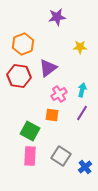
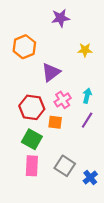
red hexagon: (19, 76) -> (32, 107), moved

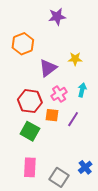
yellow star: (85, 50) -> (75, 59), moved
purple line: (87, 120) -> (73, 119), moved
pink rectangle: (32, 166) -> (30, 167), moved
gray square: (65, 166) -> (59, 177), moved

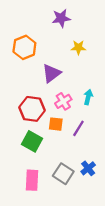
yellow star: (75, 59) -> (78, 47), moved
blue cross: (85, 167) -> (88, 168), moved
gray square: (59, 177) -> (63, 174), moved

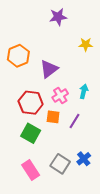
orange hexagon: (24, 47) -> (18, 56), moved
yellow star: (78, 47) -> (86, 44), moved
pink rectangle: (32, 180) -> (31, 170), turned -36

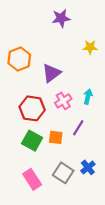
orange square: (53, 117) -> (56, 137), moved

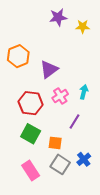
yellow star: (90, 47) -> (83, 26), moved
orange square: (56, 137) -> (55, 143), moved

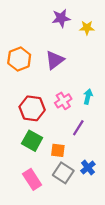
purple triangle: (49, 69) -> (55, 60), moved

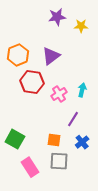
red hexagon: (32, 108) -> (32, 82), moved
green square: (32, 141) -> (15, 139), moved
blue cross: (88, 168) -> (82, 142), moved
gray square: (63, 173) -> (59, 161), turned -30

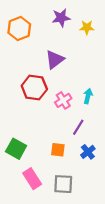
orange hexagon: (18, 55) -> (19, 29), moved
gray square: (59, 161) -> (63, 184), moved

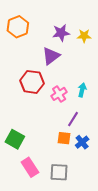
purple star: (61, 18) -> (61, 33), moved
yellow star: (87, 27) -> (84, 36), moved
orange square: (58, 150) -> (64, 138), moved

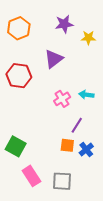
purple star: (61, 33) -> (64, 24), moved
red hexagon: (32, 82) -> (19, 76), moved
cyan arrow: (82, 90) -> (86, 95), turned -96

